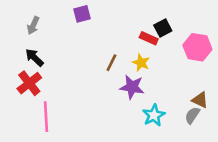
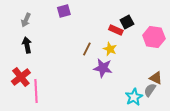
black arrow: (34, 58) -> (27, 45), turned 35
red cross: (29, 83) -> (21, 77), moved
cyan star: (154, 115) -> (134, 97), moved

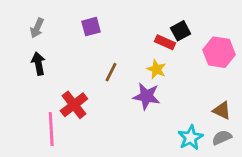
purple square: (64, 11) -> (91, 27), moved
brown line: (87, 49) -> (111, 72), moved
red cross: (21, 77) -> (74, 105), moved
gray semicircle: (150, 90) -> (222, 138), moved, turned 32

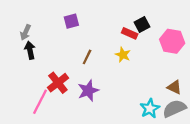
gray arrow: (37, 28) -> (25, 32), moved
purple star: (146, 96) -> (88, 91), moved, turned -30
pink line: (51, 129) -> (40, 102), turned 30
gray semicircle: (222, 138) -> (174, 108), size x1.5

